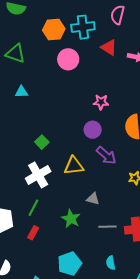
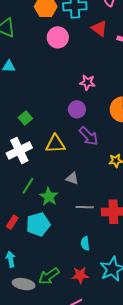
green line: (33, 208) -> (28, 186), moved
red rectangle: (33, 233) -> (12, 222), moved
cyan pentagon: (70, 264) -> (38, 224), moved

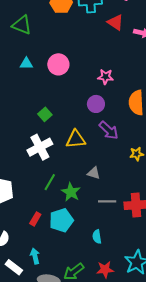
pink circle: (58, 37) -> (58, 64), moved
cyan semicircle: (85, 243) -> (97, 237), moved

